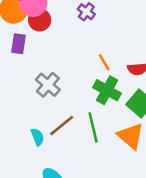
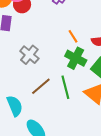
cyan semicircle: (37, 137) -> (15, 106), moved, size x1.5

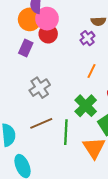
orange line: (73, 36) -> (92, 71), moved, turned 40

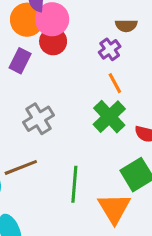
orange line: (92, 71) -> (115, 83), moved, turned -56
green cross: (86, 106) -> (109, 117), moved
brown line: (41, 123) -> (21, 167), moved

